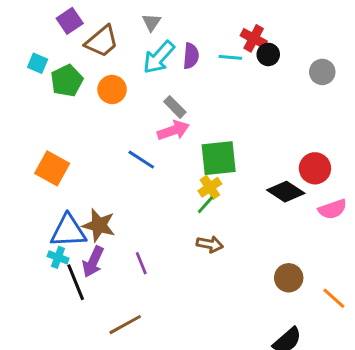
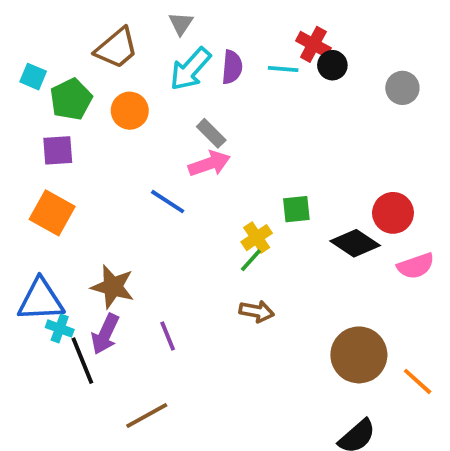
purple square: (70, 21) -> (58, 150), moved, turned 30
green square: (219, 158) -> (296, 209), moved, size x0.6
blue triangle: (68, 231) -> (41, 300), moved
brown circle: (289, 278) -> (359, 355), size x1.5

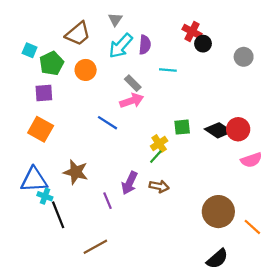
cyan line: (283, 69) -> (168, 70), moved
black diamond: (355, 243) -> (218, 130), moved
purple arrow: (105, 334) -> (129, 183), moved

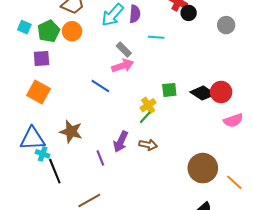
cyan square: (30, 50) -> (24, 27), moved
orange circle: (86, 70) -> (72, 31), moved

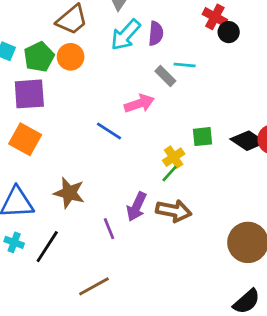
gray rectangle: (124, 49) -> (165, 76), moved
purple square: (42, 59) -> (29, 94), size x1.4
brown arrow: (148, 145) -> (174, 211), size x1.4
cyan cross: (43, 154) -> (14, 242), moved
black line: (55, 171) -> (47, 247), turned 55

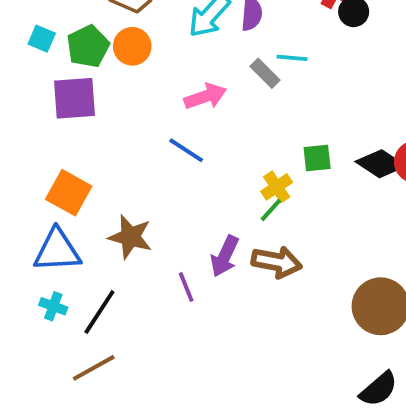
pink arrow: (139, 104) -> (205, 96), moved
orange square: (25, 139) -> (69, 193), moved
brown line: (94, 286) -> (94, 368), moved

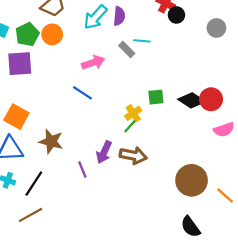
black semicircle: (379, 389) -> (190, 227), turned 95

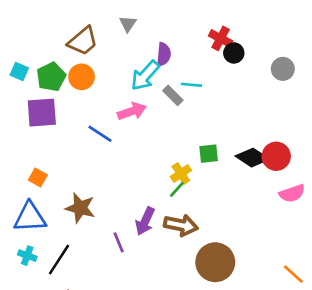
cyan arrow: (95, 17) -> (145, 75), moved
blue line: (82, 93) -> (100, 134), moved
orange square: (16, 117) -> (38, 177), size x0.6
brown circle: (192, 180) -> (215, 262), moved

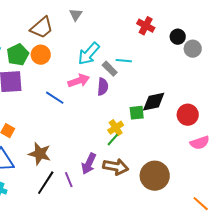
black circle: (234, 53) -> (178, 37), moved
purple semicircle: (164, 54) -> (103, 87), moved
black diamond: (252, 158) -> (154, 102), moved, turned -45
black line: (59, 260) -> (46, 183), moved
brown circle: (215, 262) -> (155, 176), moved

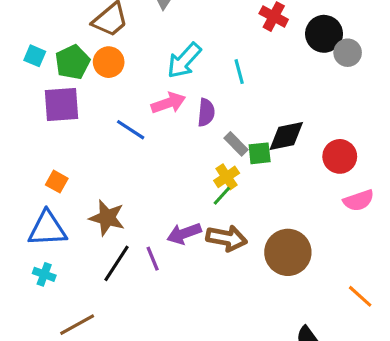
black circle: (178, 37) -> (324, 34), size x1.5
cyan line: (124, 61) -> (239, 72), turned 70
gray rectangle: (110, 69) -> (236, 144), moved
purple arrow: (89, 164) -> (184, 233), turned 45

